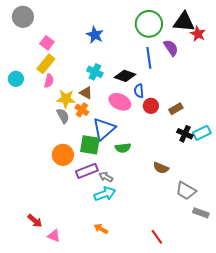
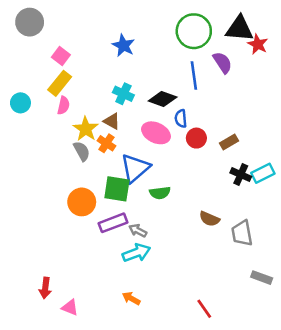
yellow star: (66, 99) -> (86, 129), turned 30
gray trapezoid: (186, 191) -> (242, 233), moved, turned 50
red arrow: (35, 221) -> (45, 288), turned 56

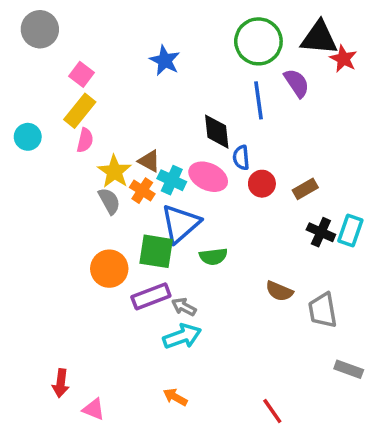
cyan cross: (123, 94) -> (172, 180), moved
black diamond: (163, 99) -> (217, 132), turned 64
cyan rectangle: (263, 173) -> (350, 230), turned -45

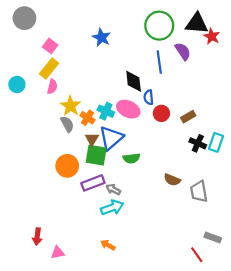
brown triangle: (149, 161) -> (92, 139), moved, turned 32
gray rectangle: (349, 369) -> (213, 238), moved
pink triangle: (94, 409) -> (58, 253), turned -32
red line: (272, 411) -> (197, 255), moved

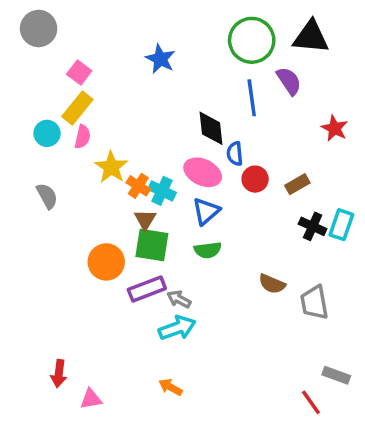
red star: (212, 36) -> (335, 128), moved
cyan circle: (17, 84) -> (47, 133), moved
cyan cross: (106, 111) -> (162, 191), moved
gray semicircle: (67, 124) -> (47, 196), moved
blue triangle: (111, 138) -> (206, 211), moved, size x0.7

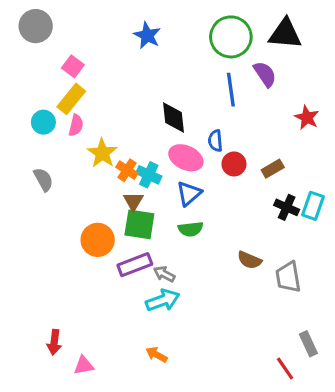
blue star: (160, 59) -> (147, 35), moved
black diamond: (211, 128) -> (174, 117), moved
gray rectangle: (336, 375) -> (308, 344), turned 45

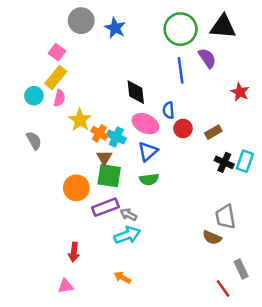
gray circle: (36, 26) -> (81, 21), moved
brown semicircle: (249, 260) -> (212, 238), moved
red arrow: (54, 342) -> (74, 252), moved

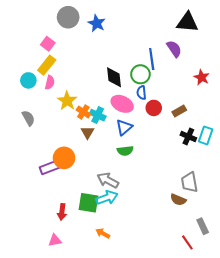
green circle: (181, 29) -> (140, 74), moved, size x0.7
green square: (109, 176) -> (88, 203), moved
purple rectangle: (105, 207) -> (51, 167), moved
gray arrow: (128, 214) -> (108, 180), size x1.5

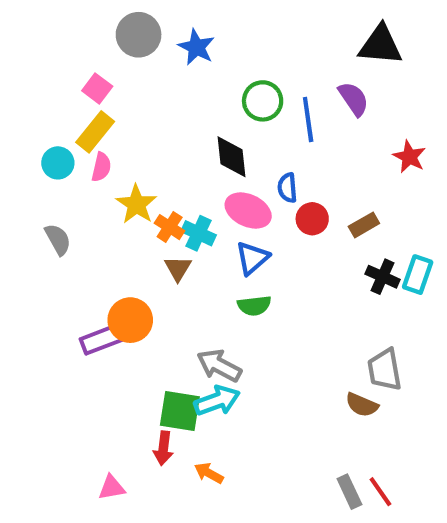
green circle: (140, 74) -> (263, 101), moved
red arrow: (62, 212) -> (163, 448), moved
gray rectangle: (203, 226) -> (349, 492), moved

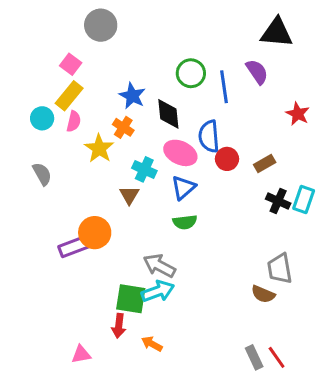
blue star: (196, 47) -> (132, 96), moved
blue semicircle: (287, 188) -> (209, 136), size x1.5
orange cross: (170, 227) -> (123, 127), moved

